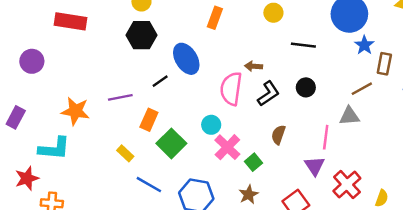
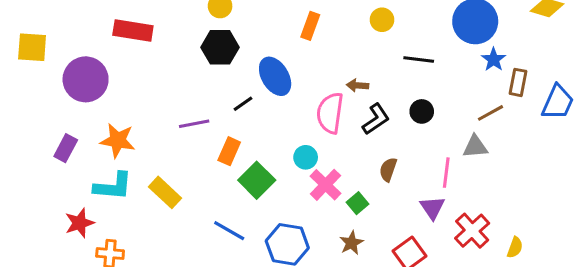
purple circle: (32, 61) -> (86, 79), size x1.5
orange star: (75, 111) -> (118, 140), moved
yellow rectangle: (125, 153) -> (165, 192), moved, size x1.5

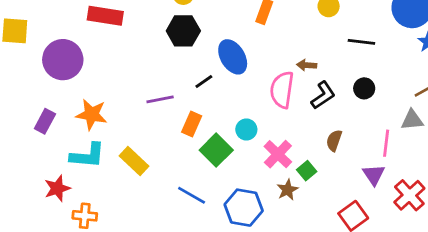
cyan circle: (306, 157) -> (246, 129), moved
brown star: (351, 243) -> (287, 190), moved

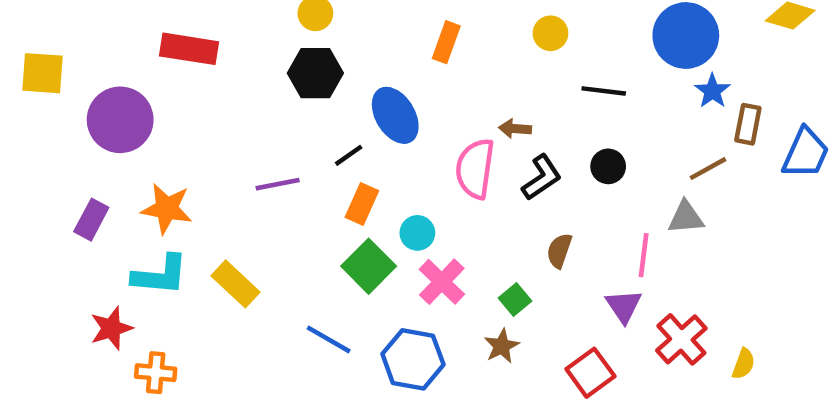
orange rectangle: (192, 124) -> (362, 204), moved
pink cross: (278, 154) -> (442, 282), moved
brown star: (287, 190) -> (502, 346), moved

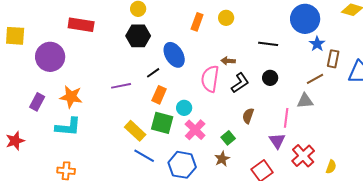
yellow circle: (550, 33) -> (226, 18), moved
green square: (369, 266) -> (162, 123), turned -30
yellow rectangle: (235, 284) -> (135, 131), moved
red star: (111, 328) -> (15, 141), moved

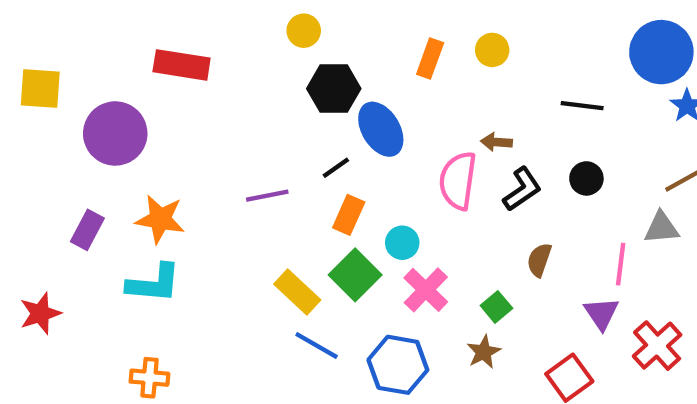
black hexagon: (138, 36) -> (334, 89), moved
green square: (162, 123) -> (355, 275), turned 30

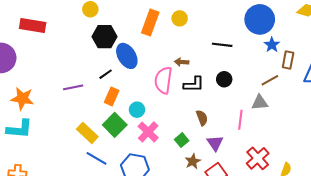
orange rectangle: (430, 59) -> (150, 22), size x1.4
black L-shape: (522, 189) -> (194, 84), turned 35
brown semicircle: (539, 260) -> (202, 118), turned 140
purple triangle: (601, 313) -> (215, 143), moved
brown star: (484, 352) -> (193, 161), moved

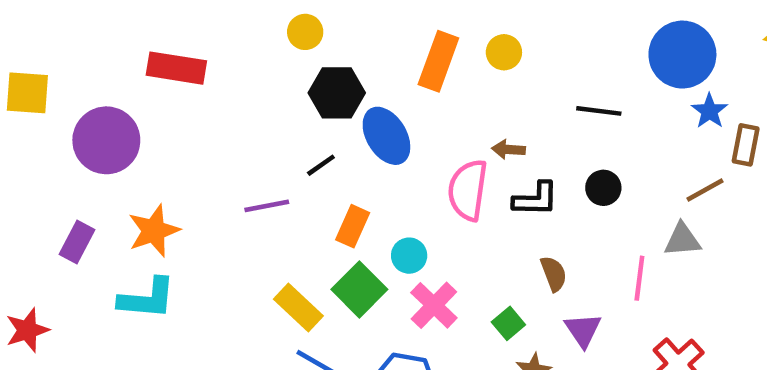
black line: (106, 74) -> (321, 165), moved
orange star: (22, 99) -> (154, 231), turned -30

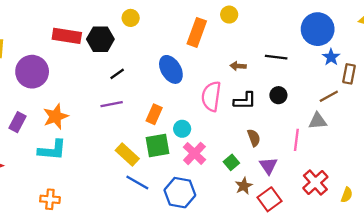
yellow circle: (504, 52) -> (229, 15), moved
black hexagon: (337, 93) -> (100, 39), moved
brown arrow: (508, 149) -> (238, 66), moved
black line: (321, 165) -> (117, 74), moved
green square: (359, 289) -> (157, 146), turned 35

